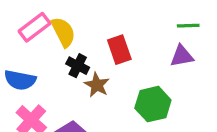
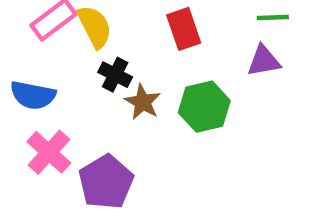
red rectangle: (119, 50) -> (184, 29), moved
green hexagon: (153, 104) -> (204, 107), moved

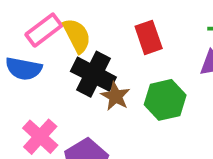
black cross: (115, 75) -> (93, 74), size x1.6
blue semicircle: (33, 95) -> (24, 69), moved

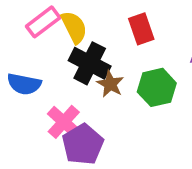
blue semicircle: (24, 69) -> (24, 84), moved
pink cross: (40, 137) -> (64, 122), moved

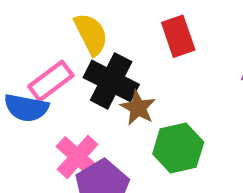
pink rectangle: (43, 22) -> (51, 81), moved
green hexagon: (157, 87) -> (178, 148), moved

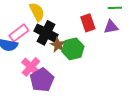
red rectangle: (178, 36) -> (88, 23), moved
green hexagon: (178, 148) -> (73, 49), moved

